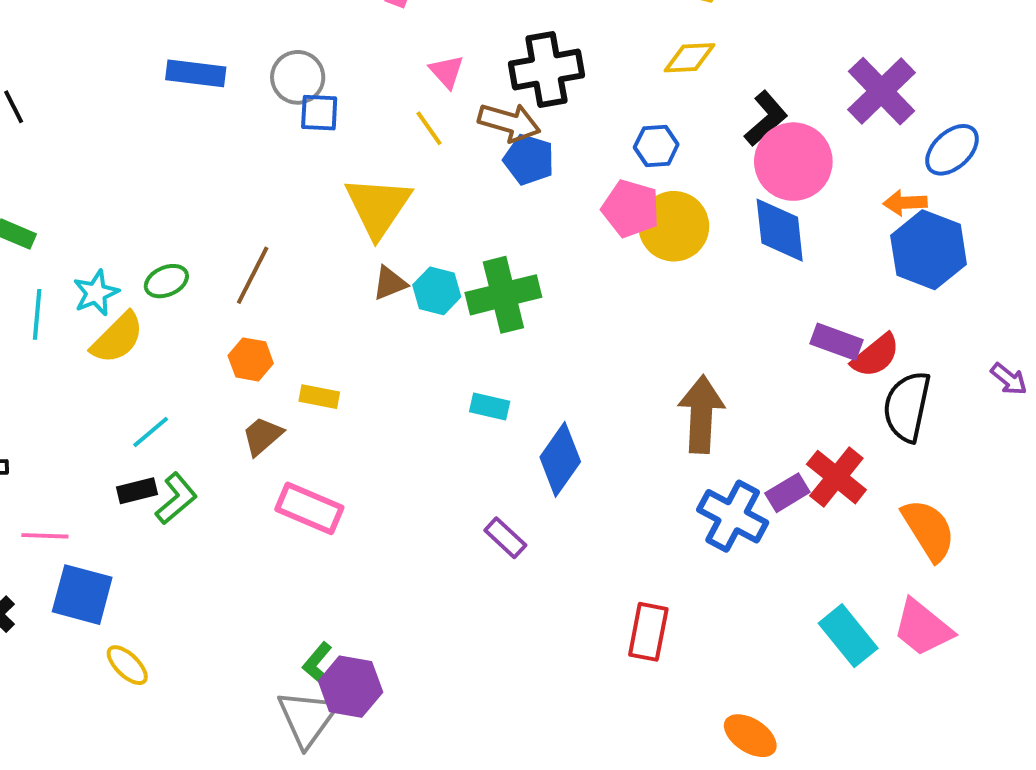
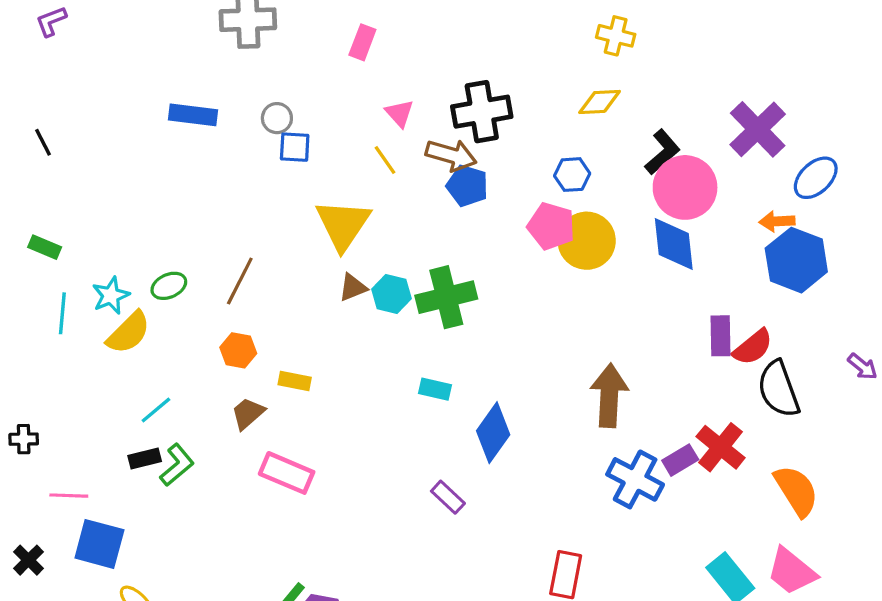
gray circle: (298, 77) -> (277, 118), size x0.7
purple rectangle: (836, 342) -> (721, 336), turned 69
black semicircle: (907, 406) -> (779, 389), turned -32

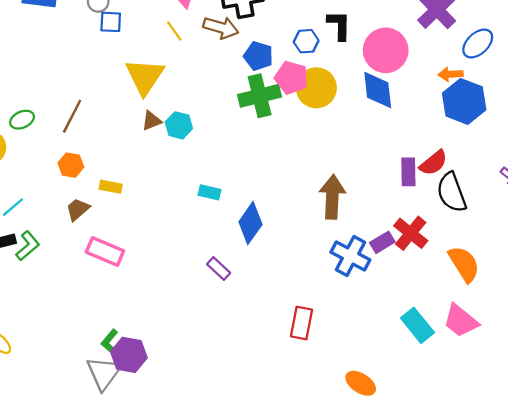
black L-shape: (662, 152) -> (339, 25), moved, turned -48
blue pentagon: (467, 186) -> (258, 56), moved
green cross: (446, 297) -> (260, 96), moved
purple rectangle: (721, 336) -> (408, 172), moved

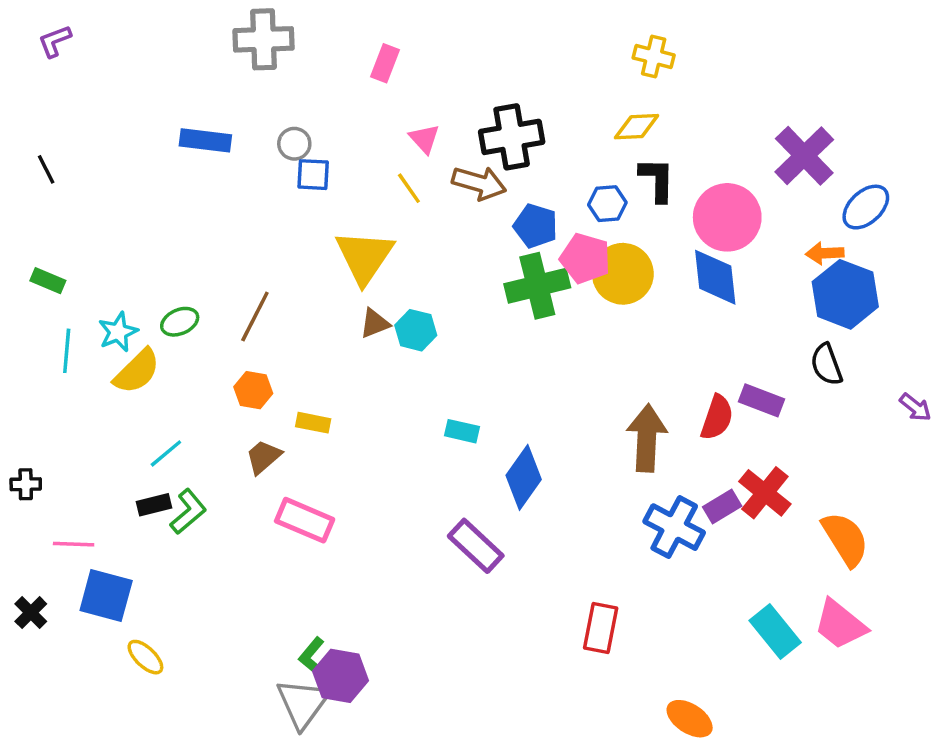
red semicircle: (433, 163) -> (717, 418), moved, turned -32
purple rectangle: (408, 172) -> (761, 400), turned -68
black semicircle: (452, 192) -> (826, 364), moved, size x0.7
purple rectangle: (219, 269) -> (476, 546), size x1.5

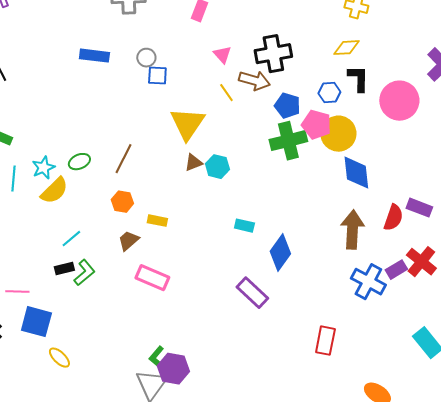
yellow line: (409, 188) -> (226, 93), moved
blue diamond: (715, 277) -> (356, 173), moved

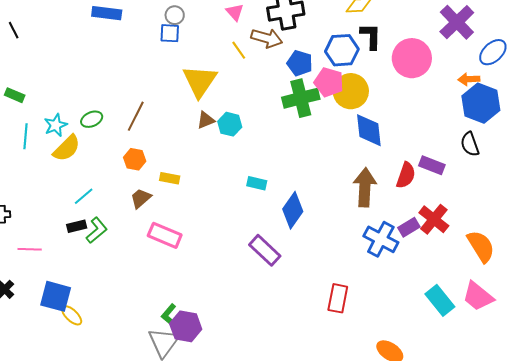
gray circle: (146, 58) -> (175, 15), moved
blue hexagon: (329, 93) -> (342, 50), size x1.5
blue square: (36, 322) -> (56, 296), moved

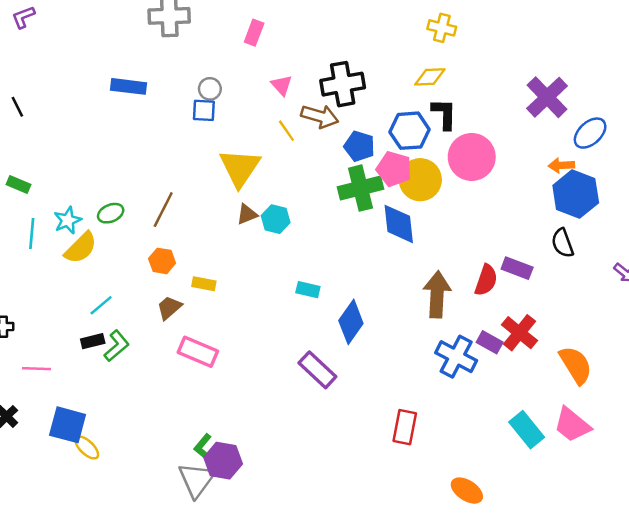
pink circle: (412, 58) -> (472, 157), moved
blue diamond: (369, 130) -> (399, 224), moved
purple rectangle: (409, 227) -> (490, 342), turned 60

